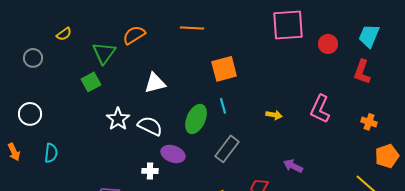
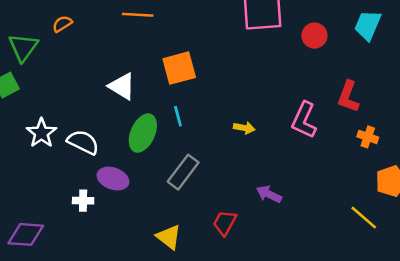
orange semicircle: (134, 35) -> (62, 24), size x0.7
red L-shape: (362, 72) -> (348, 97), moved
white triangle: (155, 83) -> (122, 86), moved, turned 45

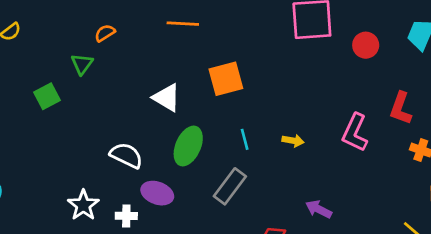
green triangle: (23, 47) -> (82, 64), moved, size x0.7
cyan line: (178, 116) -> (245, 139), moved
white star: (41, 133) -> (83, 205), moved

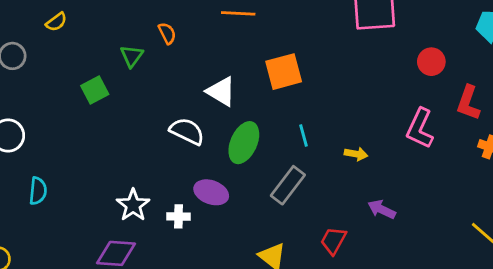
orange semicircle: (105, 33) -> (167, 33), moved, turned 95
red circle: (366, 45) -> (431, 62), moved
yellow arrow: (293, 141) -> (356, 154), moved
white semicircle: (126, 155) -> (187, 131), moved

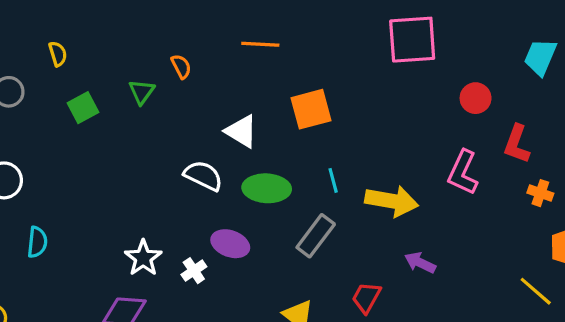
yellow semicircle: (56, 22) -> (58, 54), turned -70
green square: (95, 90) -> (83, 108), moved
green ellipse: (244, 143) -> (267, 188), turned 69
yellow arrow: (356, 154) -> (392, 201), size x2.0
white cross: (179, 216) -> (194, 271), turned -35

